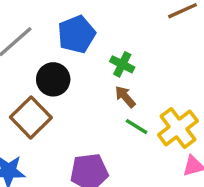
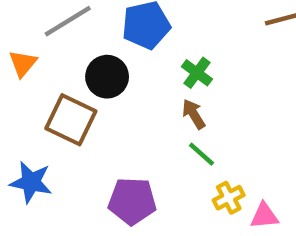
brown square: (31, 117) -> (71, 120), turned -30
yellow cross: (178, 128) -> (229, 198), moved, size x0.6

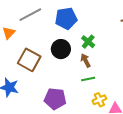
black circle: (107, 77) -> (61, 49), moved
green line: (201, 154) -> (88, 79), turned -56

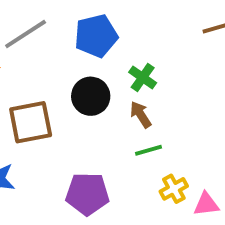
brown square: (29, 60) -> (31, 122), turned -35

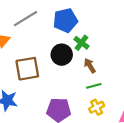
green cross: (143, 77) -> (81, 43), moved
yellow cross: (174, 189) -> (97, 107), moved

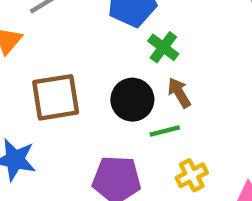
black circle: (62, 55) -> (132, 100), moved
green line: (94, 86) -> (165, 131), moved

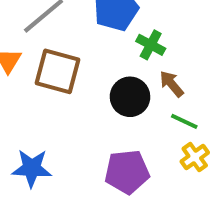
brown square: (56, 97) -> (57, 71), moved, turned 33
green line: (165, 131) -> (184, 121), moved, turned 48

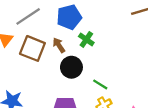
brown arrow: (172, 84) -> (59, 45), moved

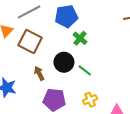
brown arrow: (59, 45) -> (39, 73), moved
green line: (100, 84) -> (85, 70), moved

